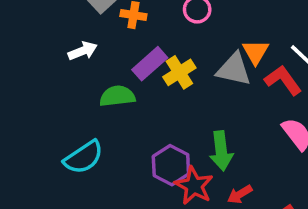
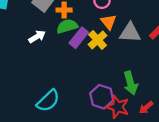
orange triangle: (256, 52) -> (109, 22), moved
green semicircle: (117, 96) -> (67, 26), moved

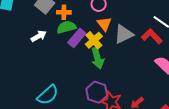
gray triangle: (130, 33) -> (124, 34), turned -30
green arrow: (131, 83) -> (98, 58), moved

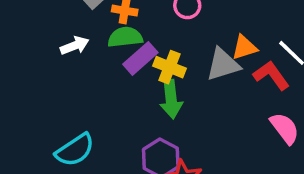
orange triangle: (104, 24) -> (244, 47), moved, turned 42
yellow cross: (94, 40) -> (169, 67), turned -36

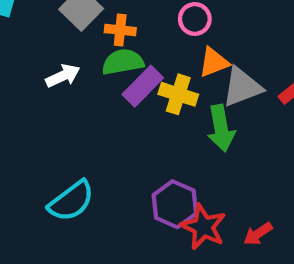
orange triangle: (244, 47) -> (214, 62), moved
green arrow: (171, 99) -> (221, 128), moved

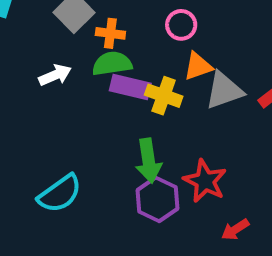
purple rectangle: (143, 86) -> (130, 87), turned 57
green arrow: (221, 128) -> (148, 161), moved
red star: (203, 227) -> (205, 181), moved

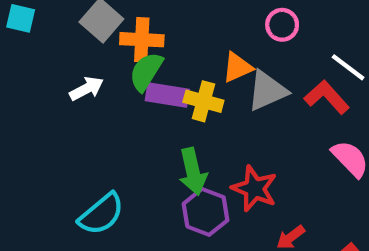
pink circle: (181, 25) -> (282, 25), moved
orange cross: (110, 33) -> (142, 40), size x1.4
green semicircle: (112, 64) -> (146, 72), turned -45

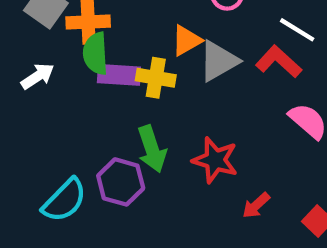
green semicircle: (146, 72) -> (95, 53), turned -30
purple hexagon: (206, 212) -> (121, 182), moved

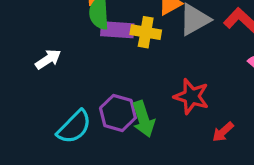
white arrow: (38, 76) -> (48, 59), moved
green arrow: (152, 149) -> (143, 119), moved

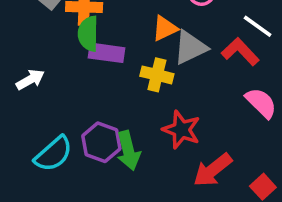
yellow cross: (146, 32) -> (157, 75), moved
red arrow: (223, 132) -> (213, 170), size x1.6

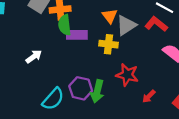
orange triangle: (165, 28) -> (110, 16), turned -35
green arrow: (128, 151) -> (97, 91), turned 35
red arrow: (213, 170) -> (149, 96), size x0.6

